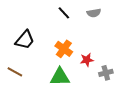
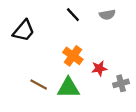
black trapezoid: (25, 40) -> (24, 31), moved
brown line: (15, 72) -> (39, 84), moved

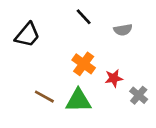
gray semicircle: (107, 15) -> (123, 30), moved
gray cross: (121, 83) -> (139, 95), turned -35

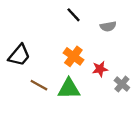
black trapezoid: (27, 35) -> (19, 55), moved

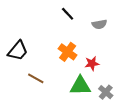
gray cross: (122, 84) -> (106, 92), moved
green triangle: (69, 89) -> (80, 86), moved

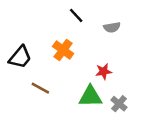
orange cross: (68, 52) -> (63, 50), moved

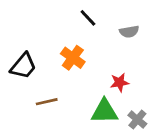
brown line: (40, 88) -> (47, 102), turned -42

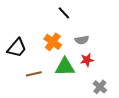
gray semicircle: (129, 32) -> (82, 40), moved
green triangle: (104, 111) -> (65, 67), moved

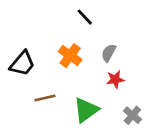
gray semicircle: (82, 40) -> (109, 53), turned 128
green triangle: (65, 67) -> (86, 110), moved, turned -35

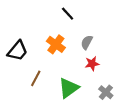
brown line: (45, 98) -> (36, 78), turned -49

